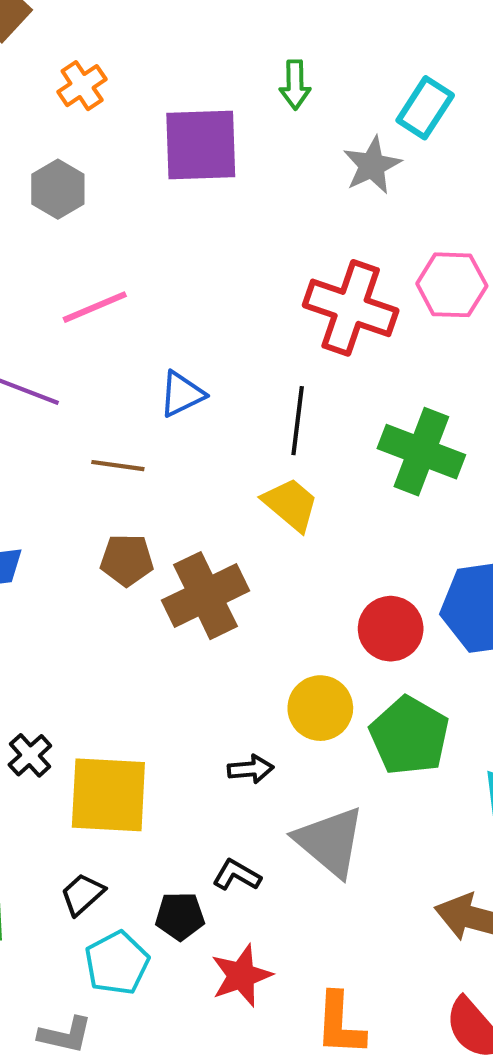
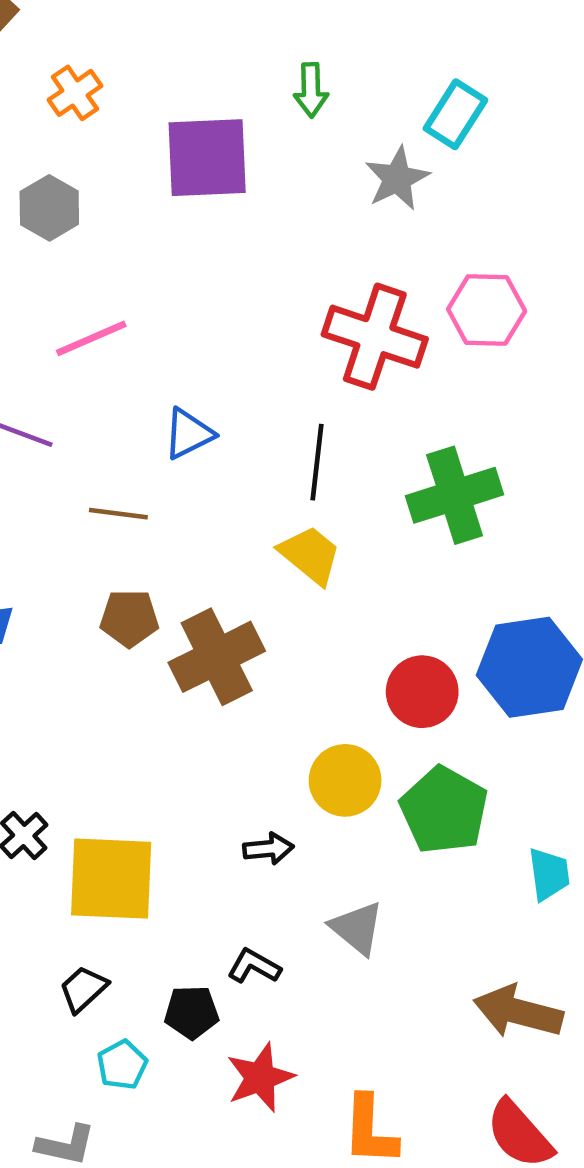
green cross: (421, 452) -> (455, 495), turned -38
gray triangle: (330, 841) -> (357, 928), size x0.7
cyan pentagon: (117, 963) -> (122, 1065), size x0.7

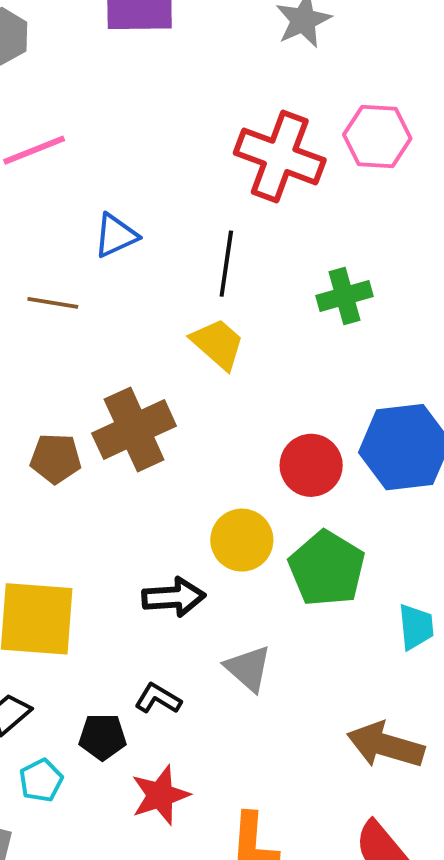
green cross: (455, 495) -> (344, 296), size x0.7
brown pentagon: (129, 618) -> (56, 458), moved
black arrow: (268, 849) -> (174, 597), size x1.4

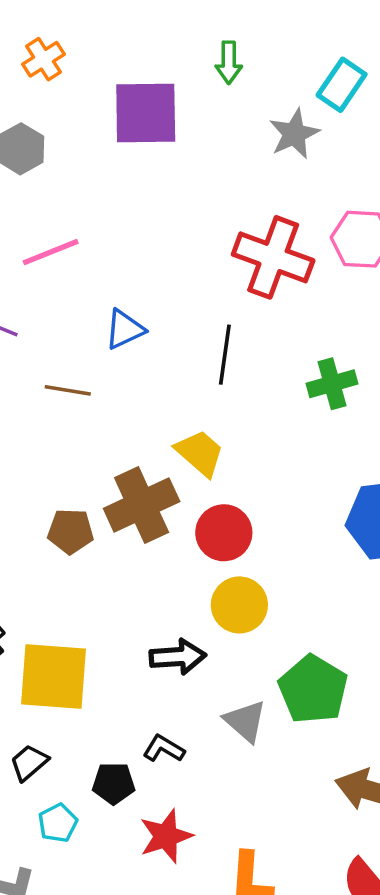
yellow trapezoid: (218, 344) -> (200, 453), moved
red circle: (311, 465) -> (224, 533), moved
green pentagon: (327, 569) -> (313, 689), moved

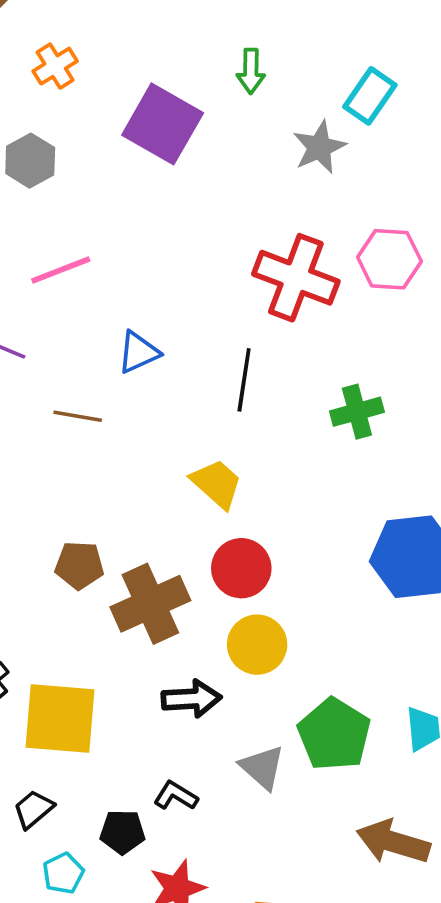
purple square: (146, 113) -> (163, 124), turned 30
brown cross: (142, 505) -> (150, 604), moved

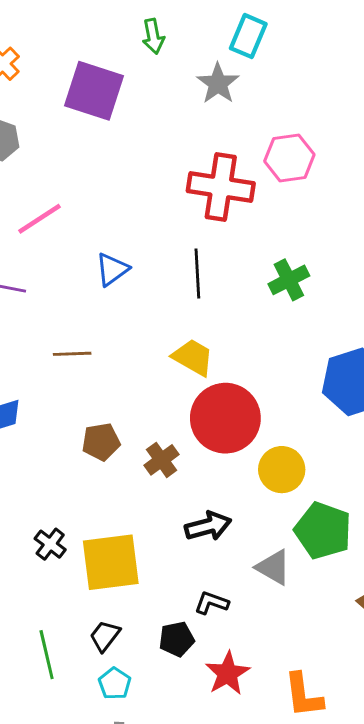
brown line: (78, 416) -> (72, 354), moved
red circle: (241, 568) -> (225, 418), size x1.5
brown cross: (150, 604) -> (161, 460), size x0.6
yellow circle: (257, 645) -> (282, 470), moved
cyan pentagon: (63, 873) -> (115, 684), moved

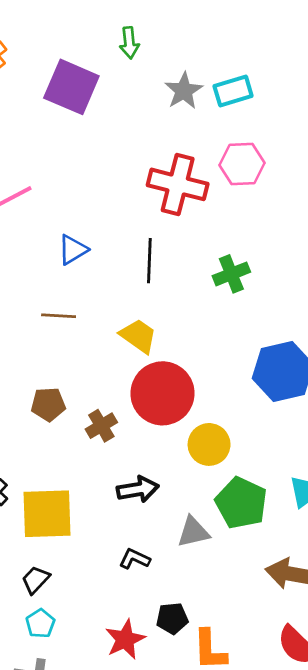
cyan rectangle: (248, 36) -> (233, 91), moved, turned 45
brown line: (72, 354) -> (59, 316), moved
gray triangle: (273, 567) -> (193, 532), turned -48
black pentagon: (177, 639) -> (172, 618), moved
red star: (228, 673) -> (125, 639), moved

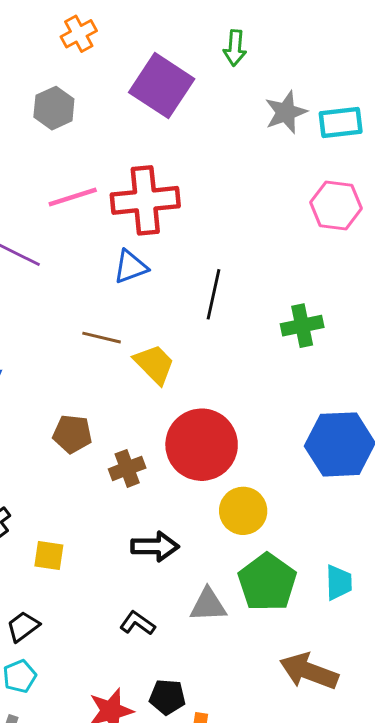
red cross: (178, 184) -> (145, 200), moved, turned -30
yellow trapezoid: (138, 336) -> (154, 364), moved
yellow square: (47, 514) -> (49, 555), size x0.5

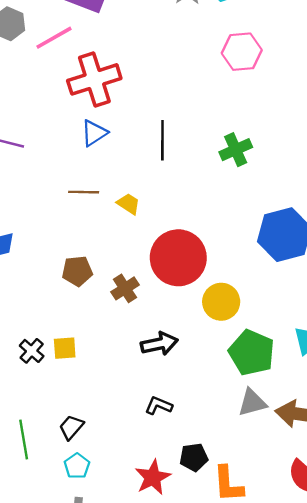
pink line: (73, 197) -> (54, 38), moved
yellow trapezoid: (154, 364) -> (129, 204), size x0.7
yellow square: (49, 555) -> (65, 348), moved
gray triangle: (208, 605) -> (252, 402), moved

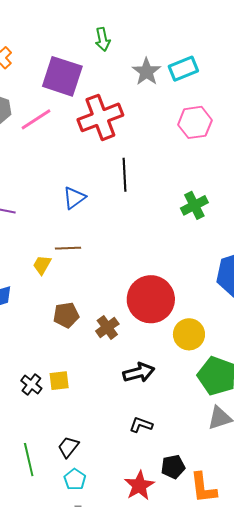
red cross: (94, 79) -> (100, 117), moved
black line: (162, 140) -> (124, 175), moved
yellow trapezoid: (129, 204) -> (42, 265), moved, turned -90

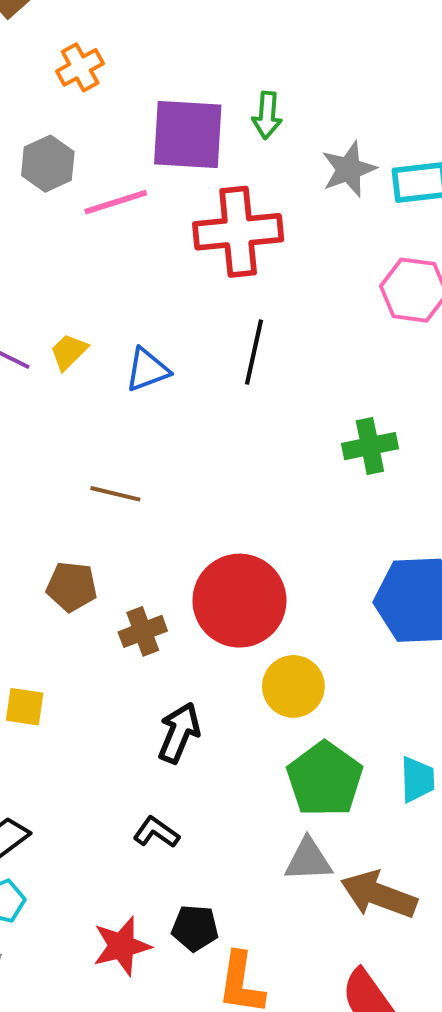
green arrow: (103, 39) -> (267, 115), moved
purple square: (62, 76) -> (188, 135), turned -30
brown line: (68, 248) -> (115, 494), moved
yellow trapezoid: (42, 265) -> (69, 352), moved
black arrow: (139, 373) -> (179, 733), turned -68

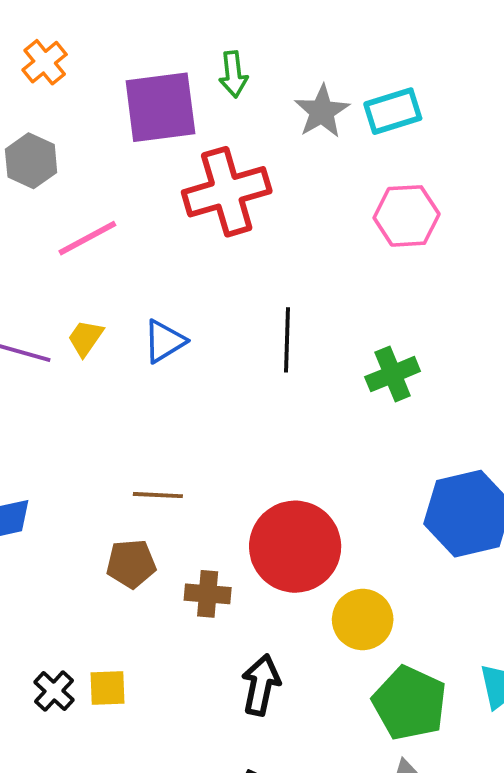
pink line: (116, 202) -> (87, 238), moved
black line: (254, 352) -> (287, 340), moved
brown line: (115, 494) -> (158, 495), moved
brown cross: (143, 631) -> (208, 594), turned 36

